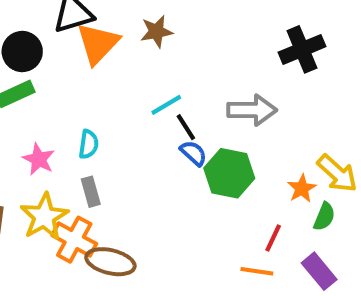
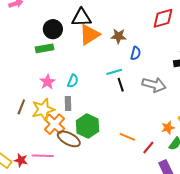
blue semicircle: (193, 153) -> (136, 53), moved, turned 48
green hexagon: (229, 173) -> (87, 126), moved
orange line: (257, 271) -> (127, 137), moved

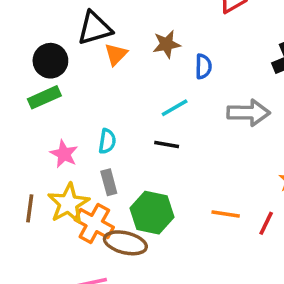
orange triangle: (89, 35) -> (116, 54), size x0.6
black line: (121, 85) -> (167, 145), moved, turned -48

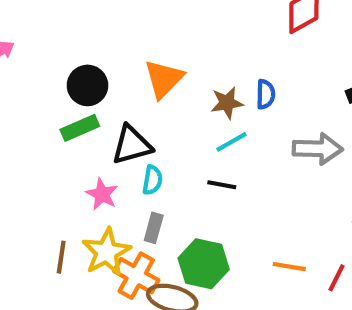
black triangle: (95, 28) -> (132, 145), moved
brown star: (167, 44) -> (227, 103), moved
orange triangle: (116, 54) -> (164, 79), size x1.5
gray rectangle: (109, 182) -> (154, 228), turned 30

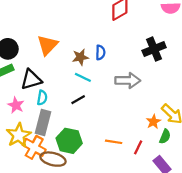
cyan line: (231, 142) -> (83, 77), turned 56
black line: (222, 185) -> (78, 100), turned -40
gray rectangle: (154, 228) -> (43, 122), size x1.6

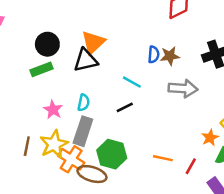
brown star: (80, 57) -> (170, 56), moved
black triangle: (31, 80) -> (86, 60), moved

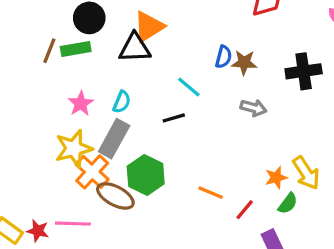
gray arrow: (183, 89) -> (253, 108), size x0.7
brown line: (27, 146) -> (49, 51), moved

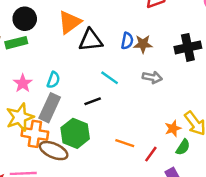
black triangle: (135, 48) -> (91, 40), moved
cyan line: (189, 87) -> (110, 78), moved
black line: (174, 118) -> (93, 101), moved
orange cross: (92, 172) -> (35, 134), turned -30

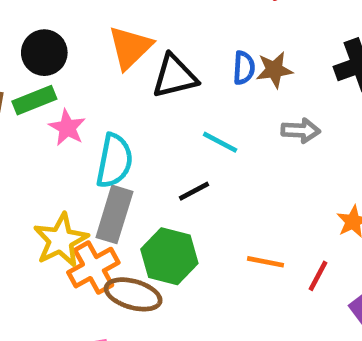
cyan semicircle: (53, 80) -> (114, 161), size x1.6
pink star: (23, 83) -> (67, 128), moved
orange cross: (35, 134) -> (93, 268), turned -30

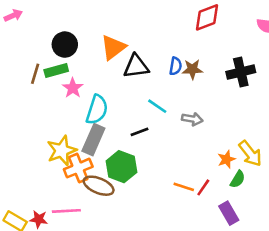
gray arrow: (301, 130) -> (192, 119), moved
orange line: (265, 262) -> (184, 187), moved

